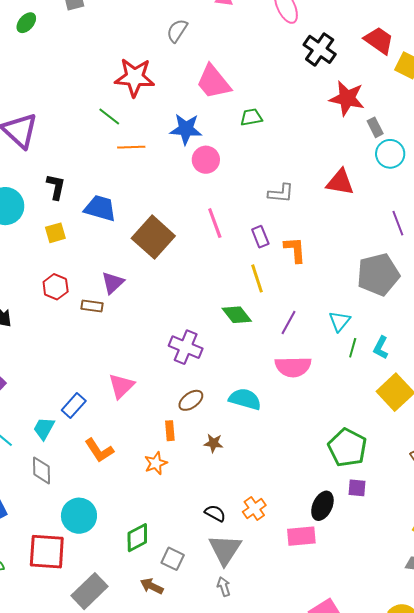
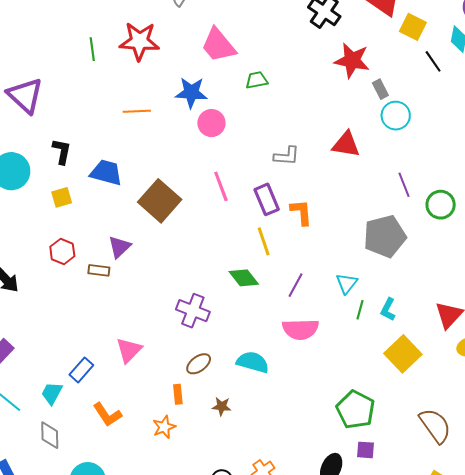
green line: (109, 116) -> (92, 49), moved, turned 45
purple rectangle: (260, 237) -> (267, 199), size x1.4

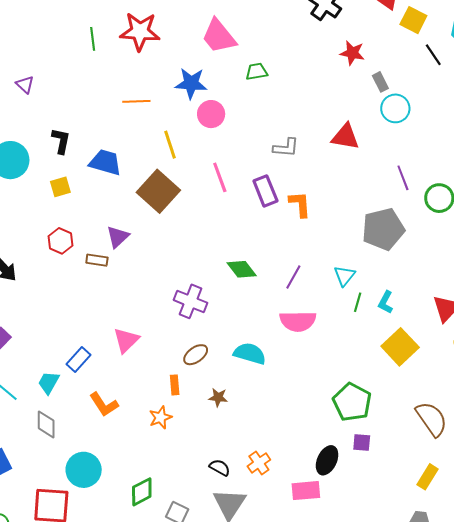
red star: (352, 60) -> (352, 53), size x0.7
purple triangle: (25, 95) -> (25, 85), size x0.5
yellow line: (264, 241) -> (170, 145), moved

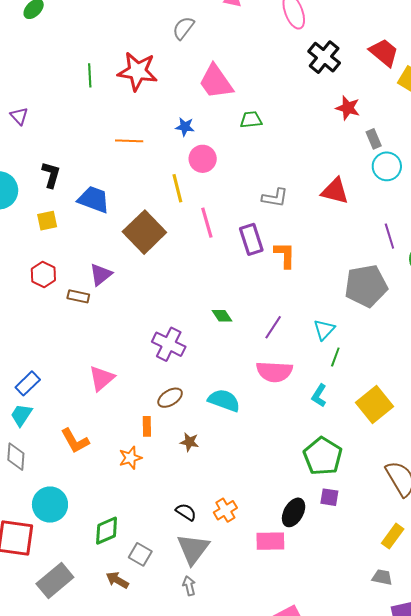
blue star: (191, 83) -> (185, 127), size x0.6
yellow line: (170, 145) -> (177, 188), moved
green diamond: (242, 269) -> (222, 316), size x0.7
cyan L-shape: (386, 302) -> (319, 395), moved
blue rectangle: (78, 360) -> (28, 383), moved

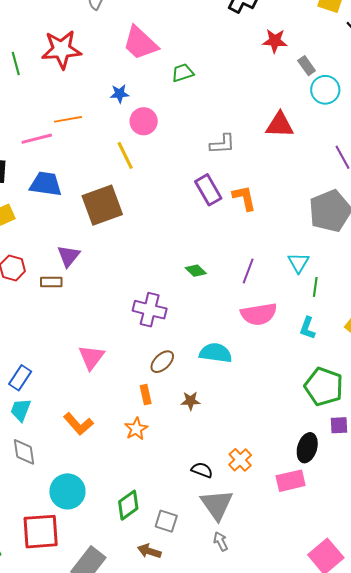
pink line: (207, 223) -> (37, 139), moved, turned -76
brown square: (144, 232) -> (102, 205), turned 36

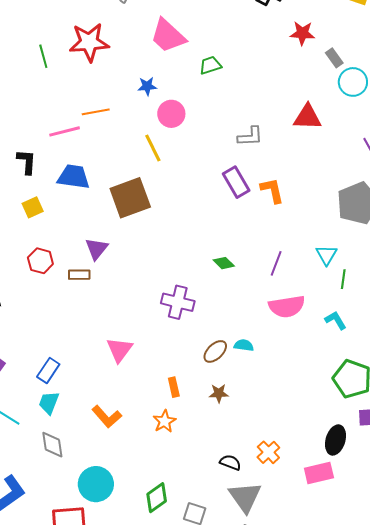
cyan L-shape: (307, 328) -> (336, 320), turned 130
cyan semicircle: (216, 353) -> (244, 345), size x0.6
brown ellipse: (162, 362) -> (215, 351), moved

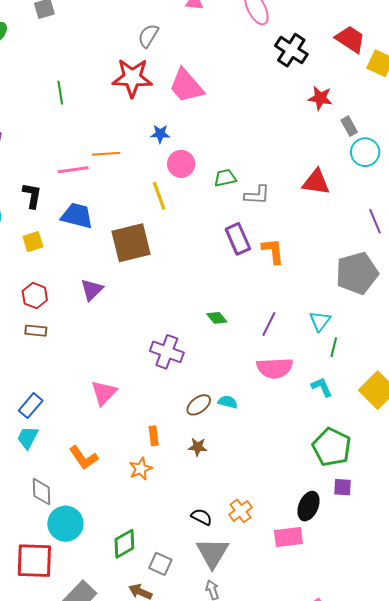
red star: (89, 42) -> (132, 78), moved
green trapezoid: (210, 65) -> (225, 178), moved
brown rectangle: (79, 275) -> (36, 331), moved
gray diamond: (52, 445) -> (42, 492), moved

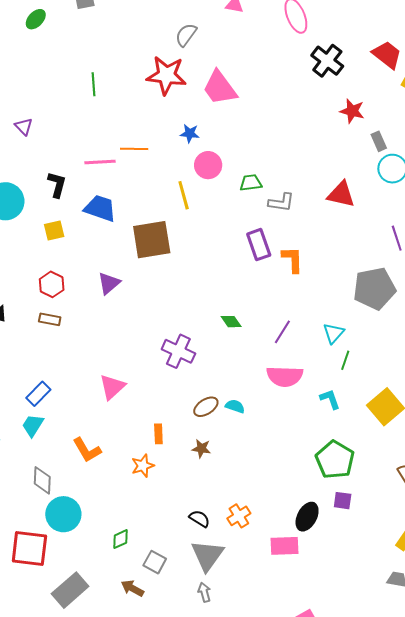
green diamond: (124, 544) -> (121, 539), size x0.7

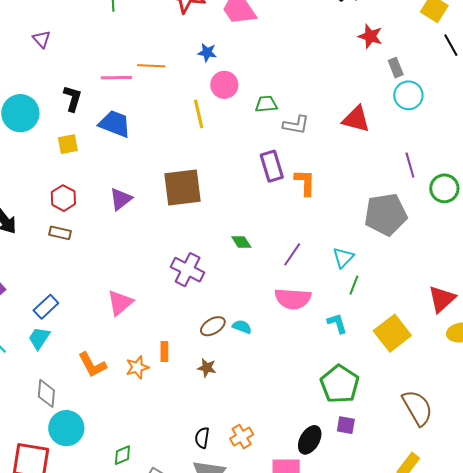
brown square: (152, 240) -> (183, 187), moved
orange star: (143, 466) -> (137, 367), moved
black semicircle: (200, 519) -> (202, 438), turned -115

